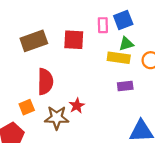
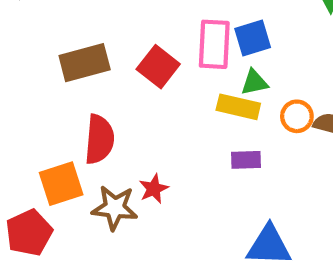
pink rectangle: (103, 25) -> (214, 44), size x1.6
red square: (74, 40) -> (158, 67), turned 30
orange square: (27, 107) -> (61, 184), size x1.5

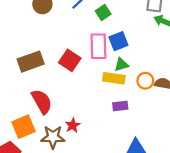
red semicircle: (99, 139) -> (42, 102), turned -30

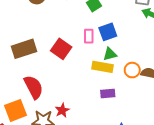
pink rectangle: (98, 46) -> (89, 36), size x0.6

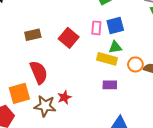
brown rectangle: (24, 49) -> (33, 35), size x0.7

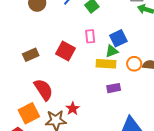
blue square: (115, 25) -> (118, 38), moved

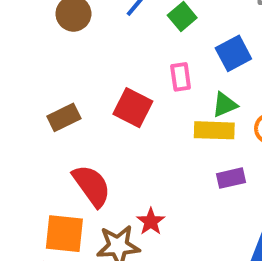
blue square: (118, 38) -> (233, 53), moved
orange square: (29, 113) -> (64, 234), turned 35

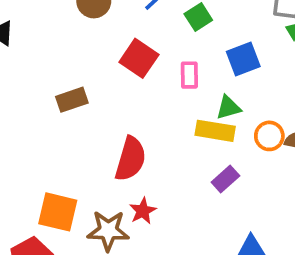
red square: (133, 108) -> (139, 58), moved
purple rectangle: (231, 178) -> (225, 179), turned -36
red semicircle: (92, 186) -> (130, 159), moved, turned 45

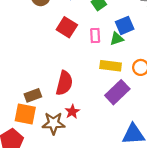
brown rectangle: (72, 100) -> (33, 95), moved
green triangle: (228, 107) -> (117, 39), moved
purple rectangle: (225, 179) -> (117, 92), size x1.6

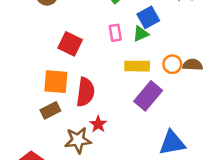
red square: (67, 27) -> (70, 44), moved
orange square: (25, 114) -> (56, 82), moved

